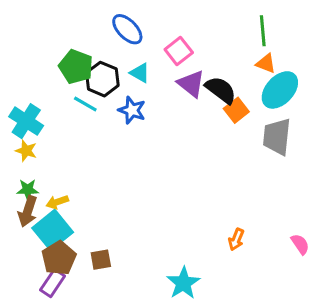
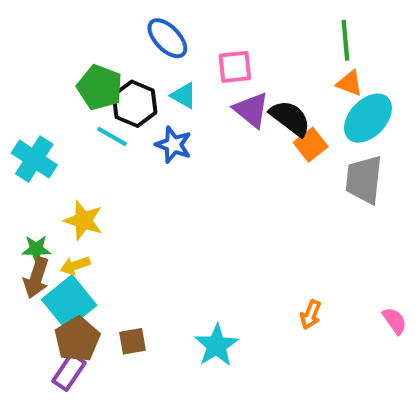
pink square: (179, 51) -> (235, 67), turned 32
yellow star: (26, 151) -> (83, 220), moved, size x1.4
cyan star: (183, 283) -> (216, 345), moved

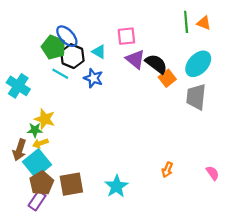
blue ellipse: (167, 38) -> (67, 36), moved
orange triangle: (350, 83) -> (204, 23), moved
green star: (36, 249) -> (35, 130), moved
brown square: (133, 341) -> (71, 184), size x1.6

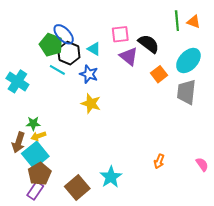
black semicircle: (156, 64) -> (149, 44), moved
yellow star: (45, 119) -> (91, 104), moved
brown square: (71, 184) -> (77, 187), moved, turned -30

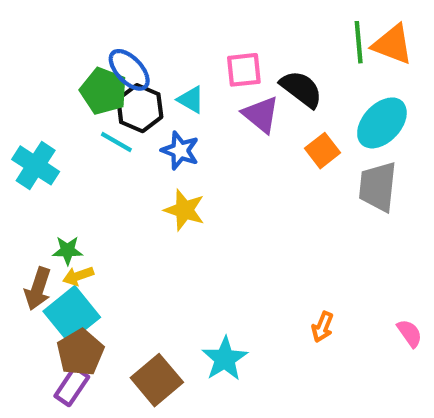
orange triangle: (194, 22) -> (393, 44), size x1.5

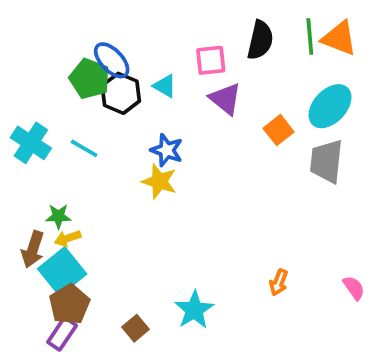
black semicircle: (301, 89) -> (260, 40), moved, turned 66
cyan line: (116, 142) -> (84, 148), moved
blue star: (180, 151) -> (167, 150), moved
brown square: (157, 380) -> (135, 328), size x0.6

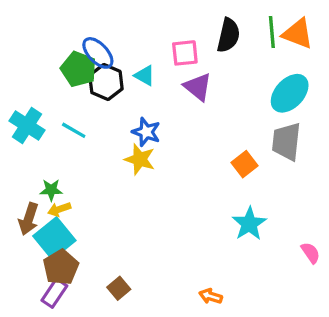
orange square: (279, 130) -> (244, 164), moved
orange arrow: (279, 282) -> (211, 296), moved, turned 85
cyan star: (194, 310) -> (249, 224), moved

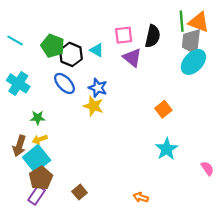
black semicircle: (228, 35) -> (153, 36), moved
blue ellipse: (98, 53) -> (64, 83), moved
cyan line: (74, 130) -> (15, 40), moved
gray trapezoid: (286, 142) -> (191, 42), moved
green star: (51, 190) -> (38, 118), moved

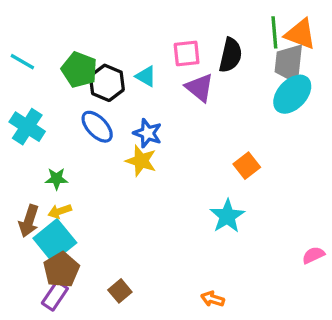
cyan star: (167, 149) -> (227, 216), moved
pink semicircle: (207, 168) -> (313, 255), turned -80

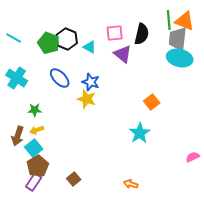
black hexagon: (107, 83) -> (67, 39), moved
cyan ellipse: (292, 94) -> (180, 58), turned 60
cyan square: (55, 240) -> (34, 148), size x0.7

